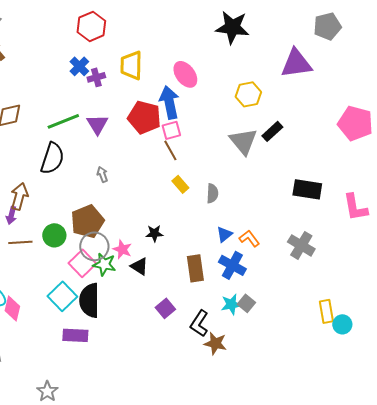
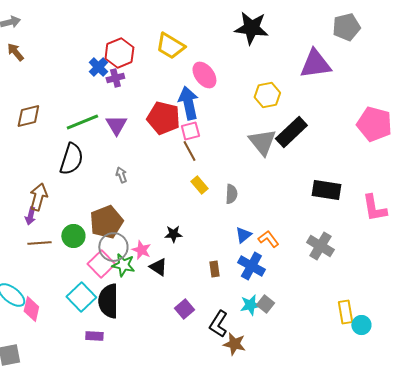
red hexagon: (91, 26) -> (119, 53), moved
yellow trapezoid: (131, 65) -> (170, 46), moved, turned -60
black rectangle: (272, 131) -> (291, 132), size x1.5
brown rectangle: (195, 268) -> (214, 269), size x0.6
purple rectangle: (75, 335) -> (94, 336), size x0.7

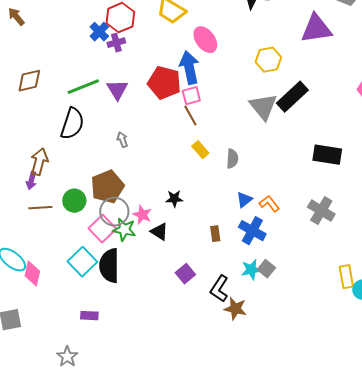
purple rectangle: (94, 336) -> (89, 316), moved

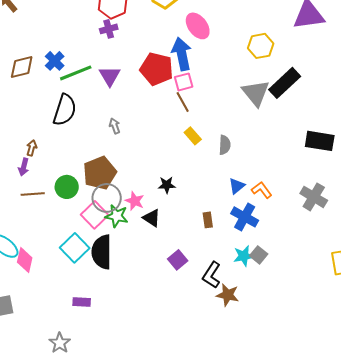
blue cross: (99, 32) -> (55, 61), moved
brown arrow: (39, 162) -> (32, 148), size x0.6

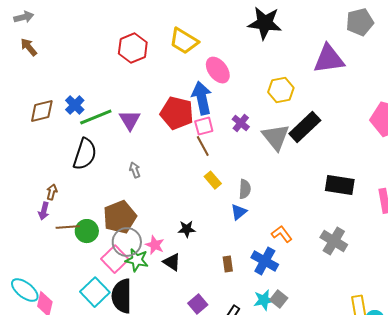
purple cross: (109, 29) -> (241, 123), moved, turned -36
blue triangle: (237, 186) -> (239, 212), moved
brown line: (33, 194) -> (68, 227), moved

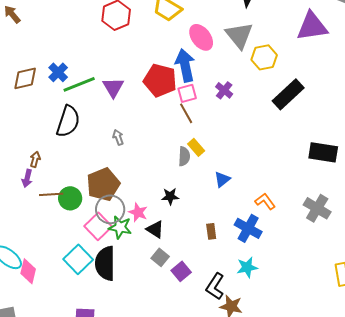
gray triangle: (276, 137) -> (239, 35), moved
gray semicircle: (245, 189) -> (184, 156), moved
gray square: (279, 299) -> (160, 257), moved

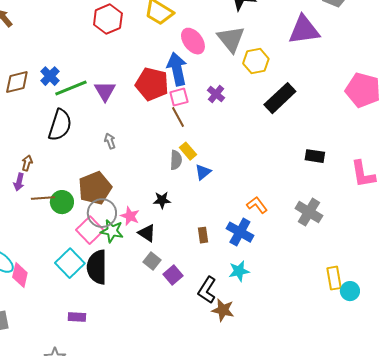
black rectangle: (323, 152) -> (315, 156), size x0.7
blue triangle: (222, 179) -> (203, 172), moved

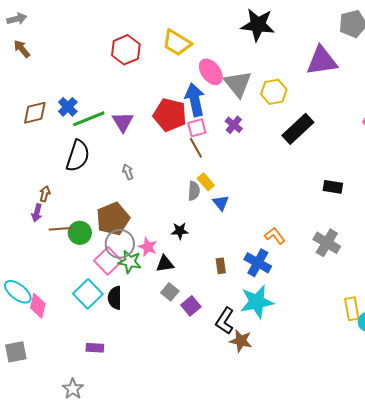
gray triangle: (231, 39) -> (238, 84), moved
blue triangle: (203, 172) -> (221, 203), turned -30
black triangle: (147, 233) -> (165, 264), turned -42
black semicircle: (97, 267) -> (115, 298), size x0.7
cyan star: (239, 271) -> (257, 302), size x1.6

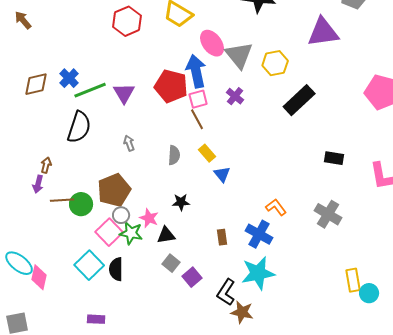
gray semicircle: (194, 191) -> (174, 155), moved
gray circle: (120, 244) -> (121, 215), size x0.6

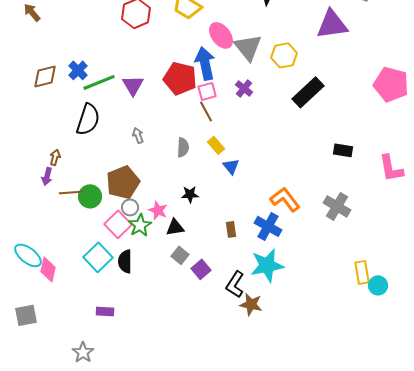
orange L-shape: (276, 207) -> (285, 199), size x1.4
green star: (131, 233) -> (140, 225), turned 30

